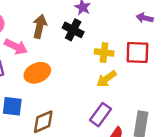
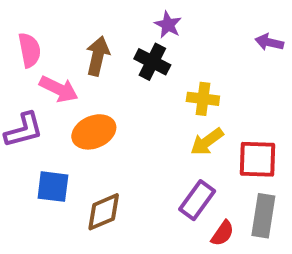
red square: (137, 53) -> (258, 159), moved

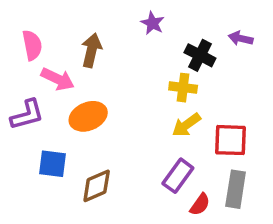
black cross: (152, 62) -> (200, 55), moved

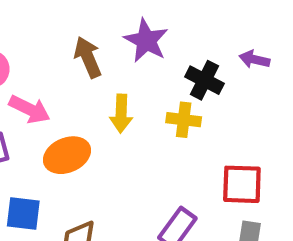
purple star: (153, 23) -> (146, 41), size x1.5
brown arrow: (92, 50) -> (88, 57), moved, turned -36
yellow arrow: (186, 125) -> (121, 113), moved, turned -52

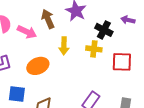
pink arrow: (30, 109) -> (27, 32), moved
red square: (242, 184) -> (122, 62), moved

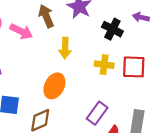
yellow cross: (94, 49) -> (104, 65), moved
orange ellipse: (38, 66) -> (54, 86), moved, turned -40

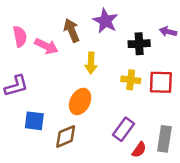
black cross: (112, 29) -> (139, 44), turned -30

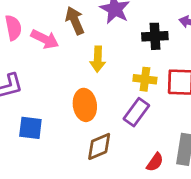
orange ellipse: (80, 102) -> (85, 105), turned -35
purple rectangle: (123, 129) -> (136, 112), moved
brown diamond: (66, 136) -> (99, 146), moved

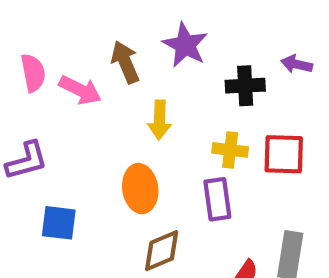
purple rectangle: (136, 112) -> (217, 199), turned -44

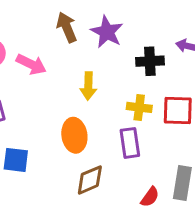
brown arrow: (125, 62) -> (67, 27), moved

